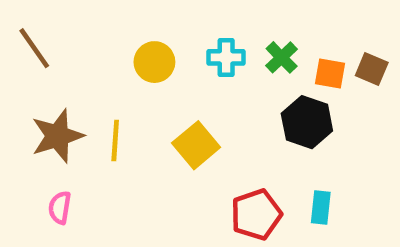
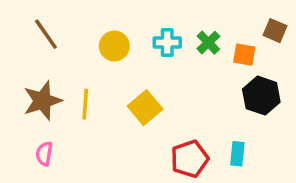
brown line: (34, 48) -> (46, 34), moved
brown square: (372, 69) -> (275, 31), moved
black hexagon: (307, 122) -> (261, 96), moved

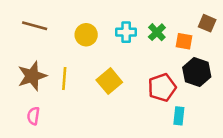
brown line: (46, 34) -> (35, 26), turned -40
red pentagon: (190, 159) -> (162, 88), moved

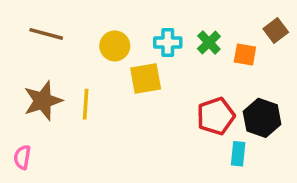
brown square: (207, 23) -> (276, 31), turned 30
black hexagon: (197, 72) -> (262, 118), moved
yellow square: (109, 81) -> (146, 78), moved, turned 30
pink semicircle: (33, 116) -> (22, 157), moved

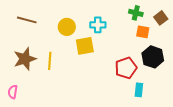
green cross: (209, 42) -> (136, 13), moved, turned -32
black hexagon: (262, 118) -> (153, 57), moved

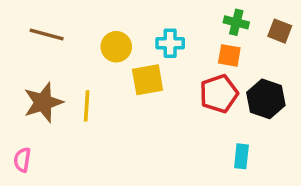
brown square: (161, 18) -> (280, 31), turned -32
orange square: (143, 32) -> (229, 55), moved
red pentagon: (126, 68) -> (219, 94), moved

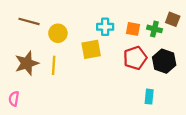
green cross: (236, 22) -> (154, 29), moved
yellow circle: (116, 47) -> (58, 33), moved
orange square: (229, 55) -> (133, 29), moved

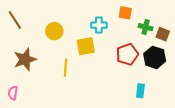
brown square: (173, 19) -> (163, 34), moved
brown line: (29, 21) -> (15, 20), moved, turned 42
orange square: (133, 29) -> (125, 13), moved
yellow line: (54, 65) -> (66, 68), moved

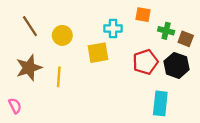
brown line: (15, 20) -> (30, 26), moved
yellow line: (66, 68) -> (59, 77), moved
cyan rectangle: (140, 91) -> (160, 103), size x1.5
pink semicircle: (13, 93) -> (15, 106), turned 144

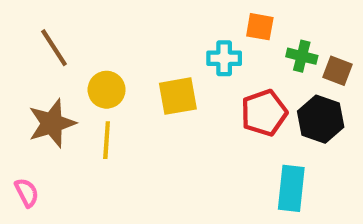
cyan cross: (113, 28) -> (224, 58), moved
yellow circle: (62, 35) -> (107, 90), moved

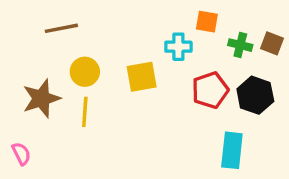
brown line: (54, 48) -> (61, 28), moved, turned -68
brown square: (337, 71) -> (272, 43), moved

